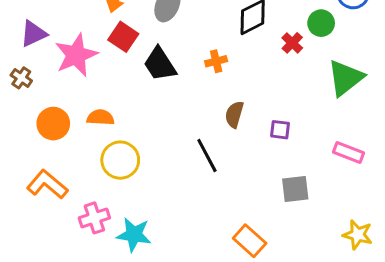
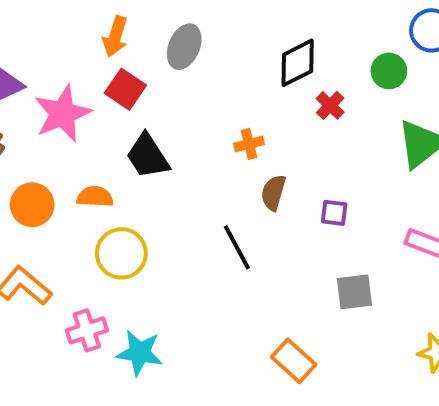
red cross: (292, 43) -> (330, 105), moved
orange cross: (216, 61) -> (249, 144), moved
black trapezoid: (160, 64) -> (148, 156), moved

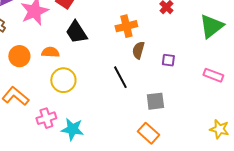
orange cross: (249, 144) -> (126, 26), size x1.5
gray square: (354, 292) -> (155, 101), moved

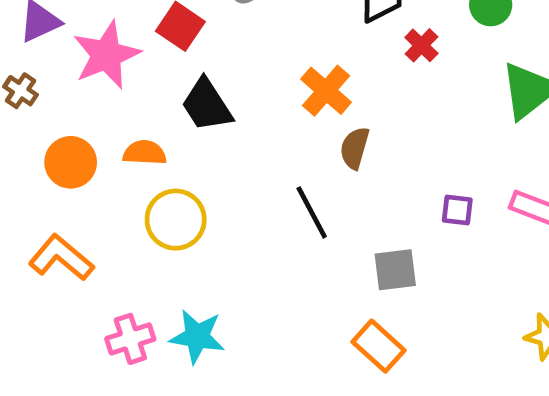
orange cross: (126, 26) -> (326, 91), turned -35
purple square: (168, 60) -> (457, 210), moved
pink cross: (46, 118) -> (130, 339), moved

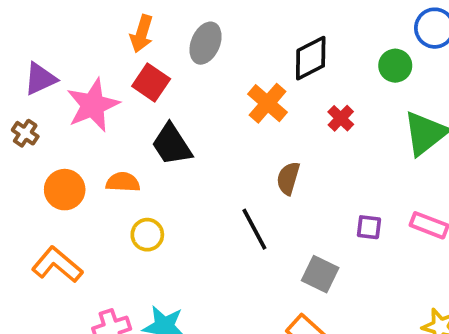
red cross: (421, 45) -> (341, 118), moved
orange cross: (326, 91) -> (268, 103), moved
yellow circle: (176, 220) -> (147, 235), size x0.7
gray square: (395, 270) -> (320, 274), turned 33

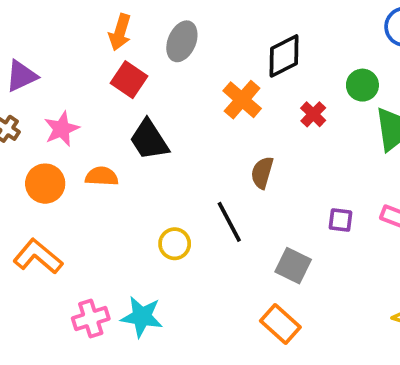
green circle: (395, 66) -> (362, 85), moved
pink star: (93, 105) -> (62, 129), moved, size x0.7
yellow circle: (147, 235) -> (175, 244), moved

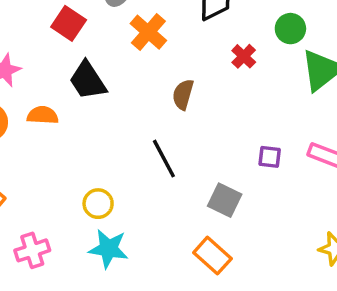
orange cross: (242, 100) -> (148, 32), moved
brown semicircle: (262, 173) -> (183, 94), moved
yellow circle: (175, 244) -> (98, 204), moved
cyan star: (142, 317) -> (108, 249), moved

